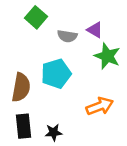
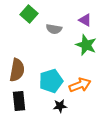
purple triangle: (95, 30) -> (85, 20), moved
cyan pentagon: (56, 74) -> (51, 81), moved
black star: (53, 132) -> (60, 106), moved

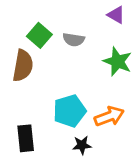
green square: (29, 14) -> (39, 35), moved
purple triangle: (85, 20) -> (116, 15), moved
brown semicircle: (17, 70) -> (23, 66), moved

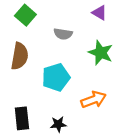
green square: (39, 35) -> (25, 15), moved
cyan pentagon: (70, 111) -> (56, 77), moved
black star: (82, 145) -> (58, 124), moved

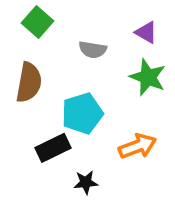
purple triangle: (99, 13) -> (146, 32), moved
black rectangle: (22, 118) -> (53, 148), moved, turned 70

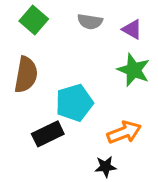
gray semicircle: (93, 50) -> (90, 22), moved
black star: (86, 182) -> (106, 167), moved

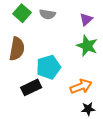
gray semicircle: (90, 22) -> (47, 14), moved
purple triangle: (132, 29) -> (86, 19), turned 48
black star: (106, 167) -> (88, 109), moved

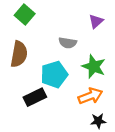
gray semicircle: (47, 14) -> (68, 43), moved
green star: (87, 46) -> (94, 67), moved

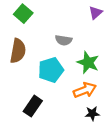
purple triangle: (96, 21) -> (95, 13), moved
black rectangle: (35, 97) -> (33, 106), moved, turned -30

